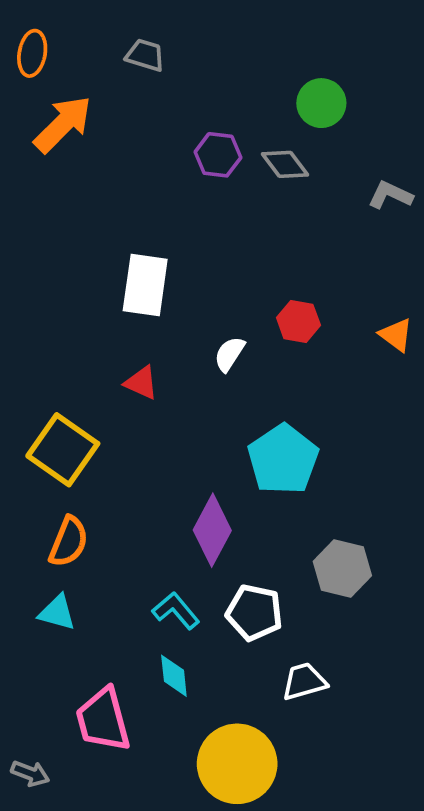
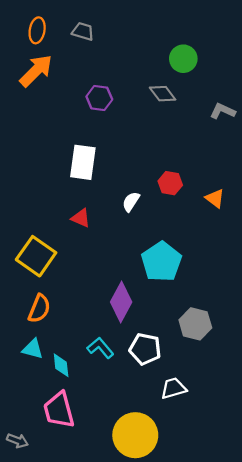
orange ellipse: (32, 53) -> (37, 30), moved
purple hexagon: (218, 155) -> (99, 98), moved
orange triangle: (396, 335) -> (215, 198), moved
cyan diamond: (174, 676) -> (61, 365), moved

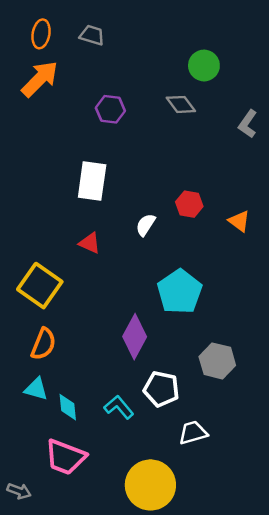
gray L-shape: (223, 111) -> (248, 124), turned -80
cyan L-shape: (100, 348) -> (119, 407), moved
pink trapezoid: (59, 410) -> (65, 457), turned -54

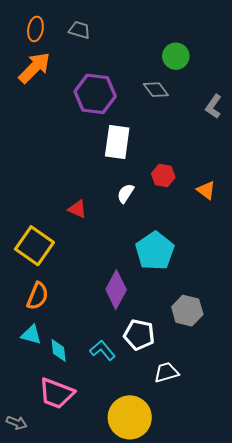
purple hexagon: (110, 109) -> (95, 94), size x1.6
white rectangle: (92, 181) -> (117, 142), moved

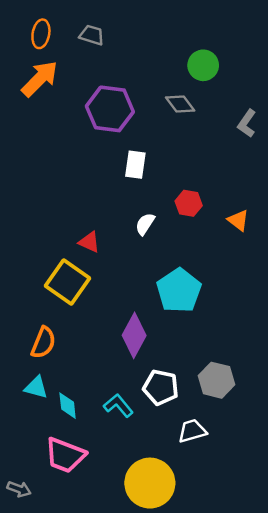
white rectangle: (117, 142) -> (135, 165), size x0.7
yellow square: (34, 246) -> (68, 282), moved
gray hexagon: (187, 311) -> (216, 380), moved

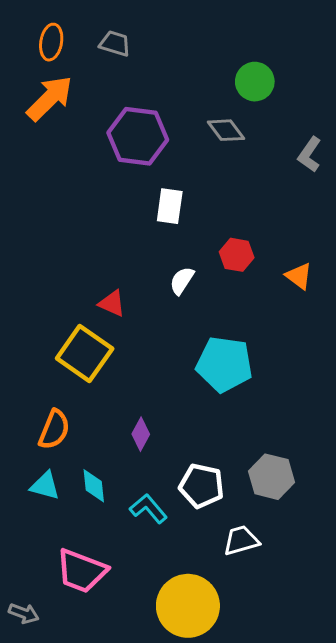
cyan pentagon: (179, 291) -> (224, 364), turned -30
purple diamond: (134, 335) -> (141, 434), moved, size x0.6
cyan diamond: (68, 406) -> (94, 486), moved

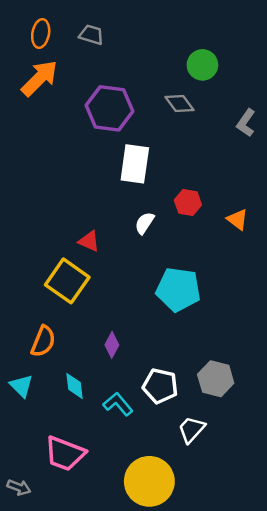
white rectangle: (170, 206) -> (135, 164), size x1.4
cyan triangle: (45, 486) -> (21, 386), moved, turned 30
white trapezoid: (241, 540) -> (192, 429), turned -32

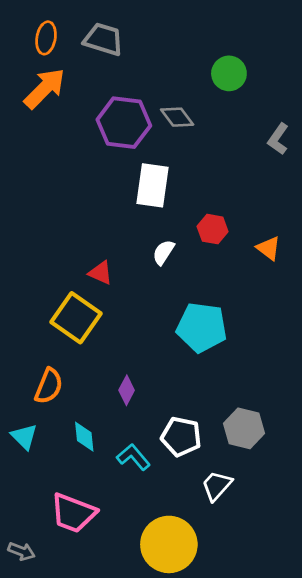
gray trapezoid: (91, 35) -> (103, 39), size x1.4
gray diamond: (180, 104) -> (177, 117), moved

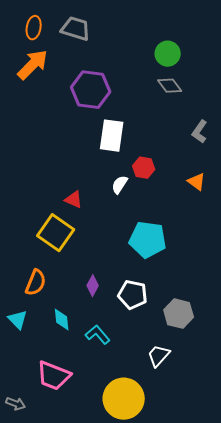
gray diamond: (177, 117) -> (170, 86), moved
gray L-shape: (278, 139) -> (200, 132), moved
red hexagon: (213, 229) -> (144, 168), moved
white pentagon: (181, 437) -> (133, 295), moved

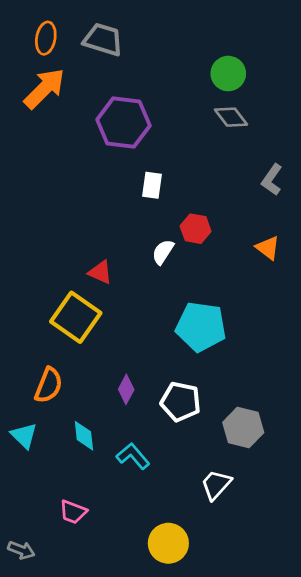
white rectangle: (112, 136) -> (152, 185), size x0.6
pink trapezoid: (54, 376) -> (73, 512), size x0.6
yellow circle: (124, 399) -> (168, 543), size x0.7

